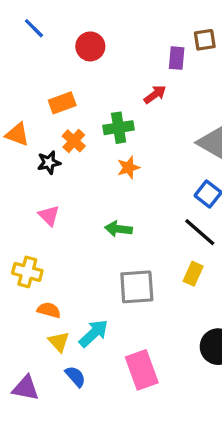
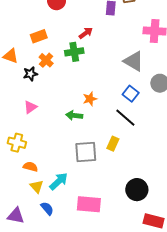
red arrow: (155, 95) -> (86, 33), moved
orange star: (128, 168) -> (90, 99), moved
pink triangle: (49, 216) -> (30, 107), turned 40
yellow rectangle: (193, 274) -> (113, 144), moved
pink rectangle: (142, 370) -> (89, 204), turned -65

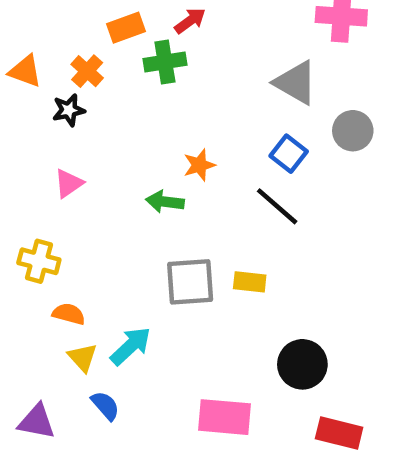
orange rectangle: (39, 36) -> (126, 28), moved
orange cross: (46, 60) -> (87, 71), moved
yellow rectangle: (113, 144) -> (250, 282), moved, turned 72
pink rectangle: (89, 204) -> (225, 417), moved

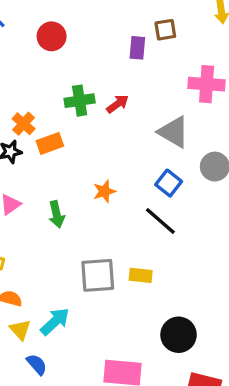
red arrow: (190, 21) -> (118, 104), moved
orange rectangle: (126, 28) -> (50, 143), moved
green cross: (165, 62) -> (80, 101), moved
green arrow: (165, 202) -> (57, 214), moved, turned -110

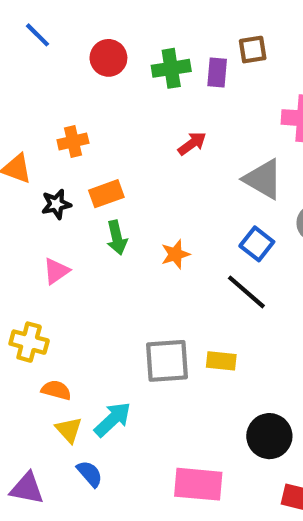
green cross: (80, 101) -> (171, 68), moved
orange cross: (24, 124) -> (73, 141), moved, turned 35
green arrow: (57, 214) -> (117, 238), moved

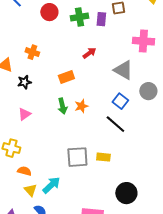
orange cross: (73, 141) -> (32, 52), turned 32
orange rectangle: (106, 194) -> (66, 77), moved
green arrow: (117, 238) -> (62, 106), moved

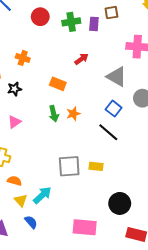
orange rectangle: (66, 77) -> (58, 84), turned 42

